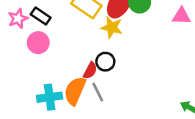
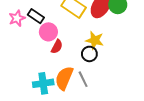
yellow star: (112, 27) -> (95, 40), moved
pink circle: (38, 43) -> (48, 32), moved
red semicircle: (90, 71) -> (57, 47), moved

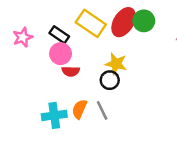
black rectangle: (36, 16) -> (59, 35), moved
red semicircle: (57, 47) -> (71, 71), turned 64
orange semicircle: (64, 78) -> (79, 109), size x0.7

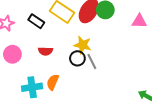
pink circle: (61, 54) -> (12, 54), moved
gray line: (102, 110) -> (92, 61), moved

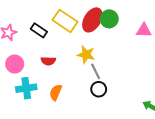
black circle: (77, 58) -> (99, 89), moved
cyan cross: (32, 87) -> (26, 88), moved

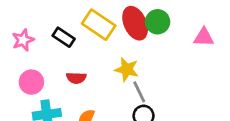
red ellipse: (92, 20) -> (135, 23), turned -55

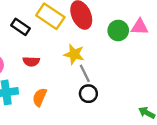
green circle: (158, 22) -> (118, 30), moved

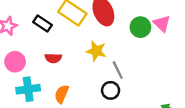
pink triangle: (140, 27) -> (162, 24), turned 42
gray line: (85, 73) -> (118, 70), moved

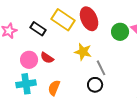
red semicircle: (53, 58) -> (47, 58), turned 32
pink circle: (15, 62) -> (29, 60), moved

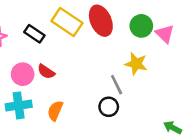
green circle: (120, 32) -> (141, 26), moved
yellow star: (83, 52) -> (136, 64), moved

